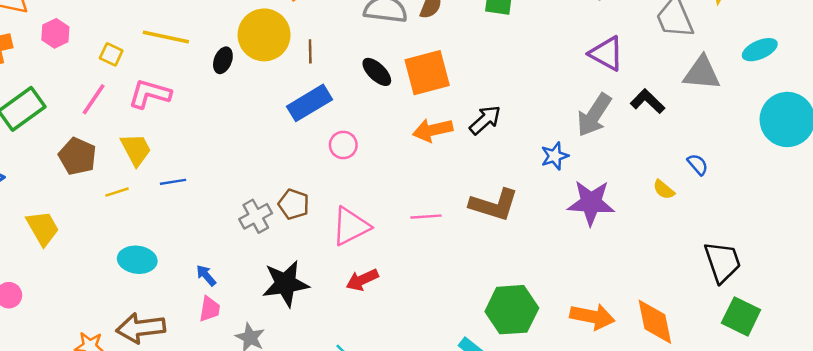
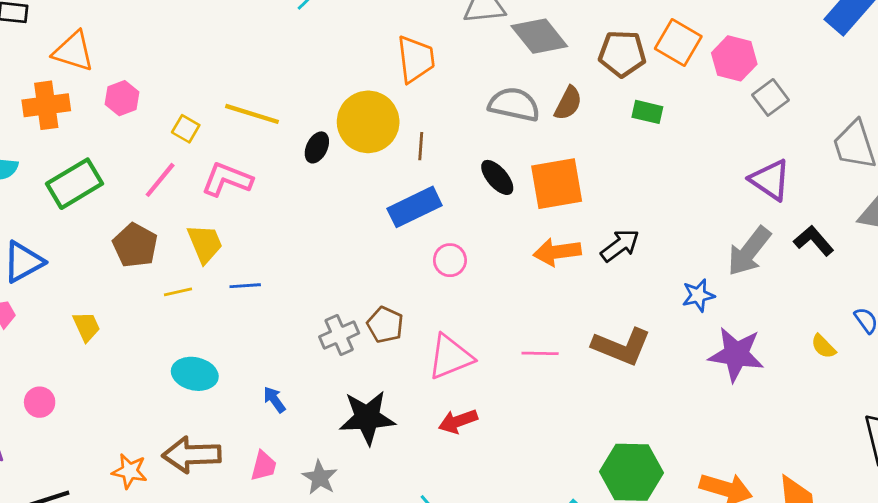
yellow trapezoid: (43, 228) -> (86, 327), size x0.7
pink trapezoid: (210, 309) -> (264, 466), moved

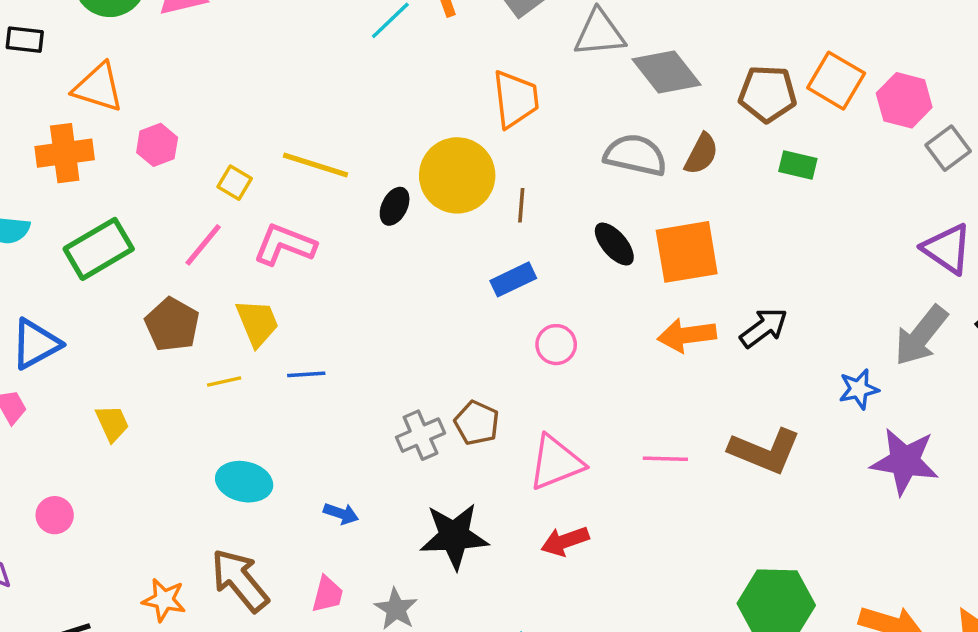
blue rectangle: (415, 207) -> (513, 279), size x0.7
blue arrow: (274, 400) -> (341, 514), turned 144
brown arrow: (192, 455) -> (240, 580), turned 52

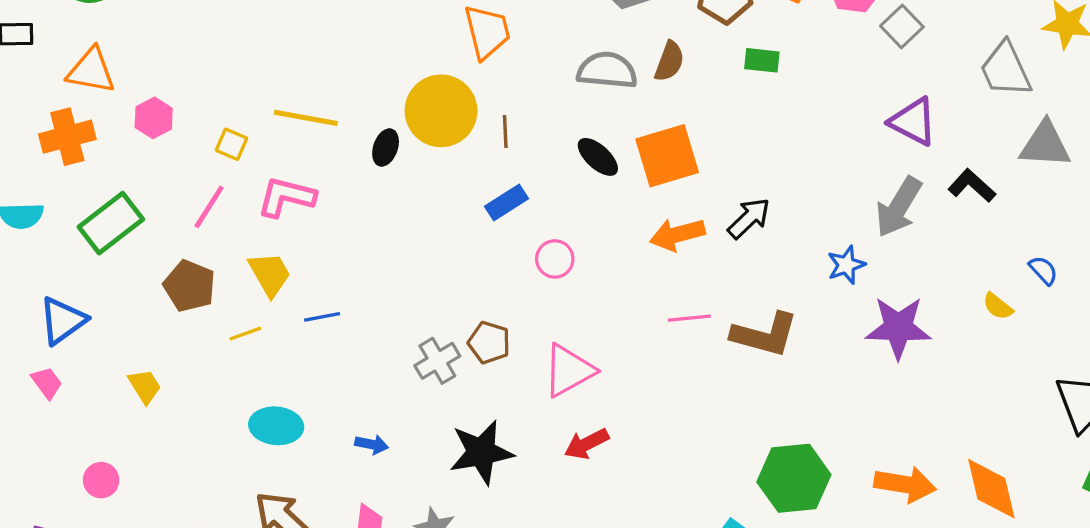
pink line: (665, 459) -> (689, 318), moved

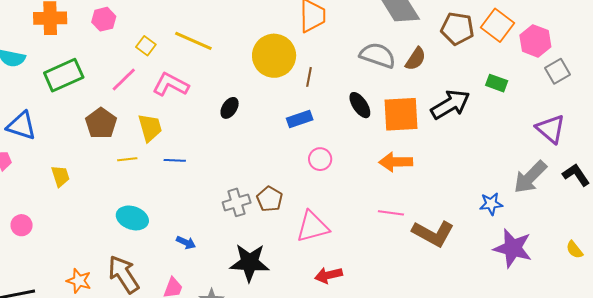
green rectangle: (762, 60) -> (497, 83), moved
black ellipse: (386, 148) -> (230, 108), moved
black arrow: (749, 218) -> (450, 104), moved, size x1.4
blue triangle: (63, 321) -> (21, 126), turned 40
red arrow: (587, 444) -> (328, 275), moved

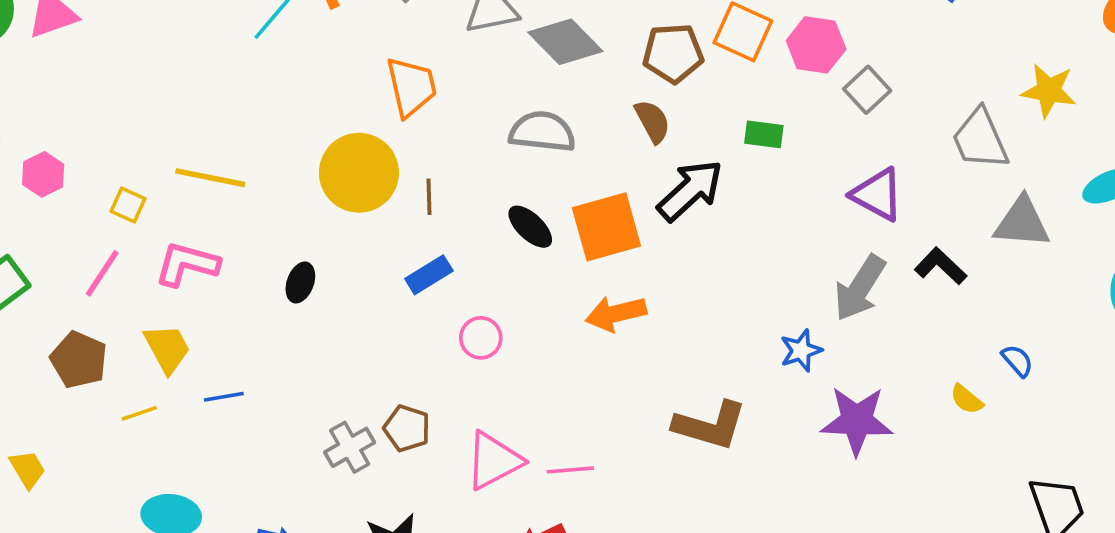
brown semicircle: (416, 59) -> (653, 121), moved, turned -50
pink line: (391, 213) -> (570, 470), moved

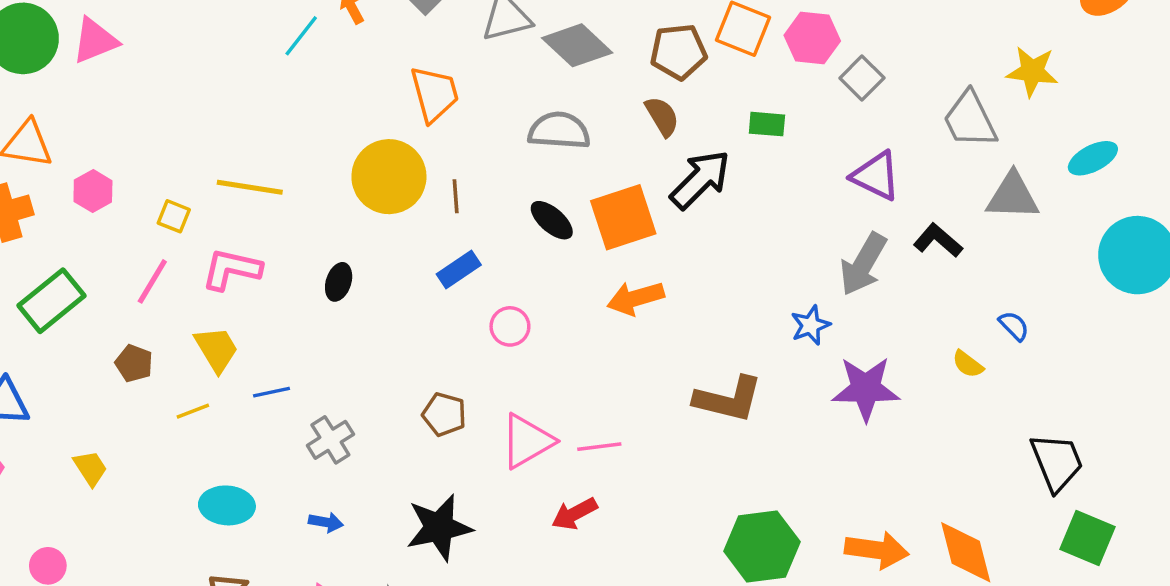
brown pentagon: (79, 360) -> (134, 363), size x0.7
gray cross: (350, 447) -> (330, 440), moved

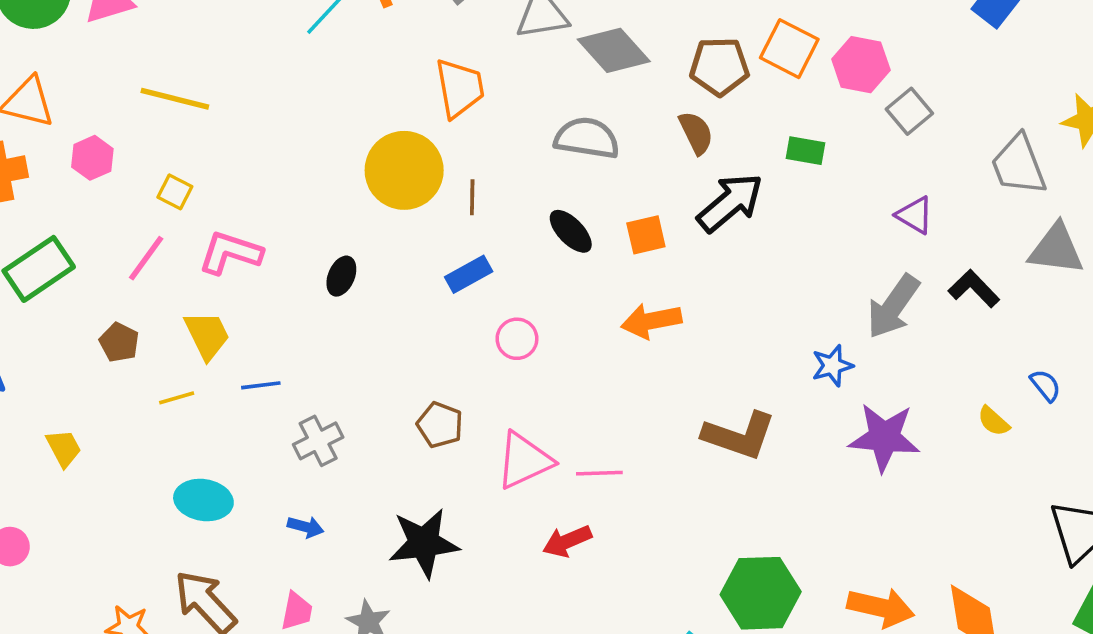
purple triangle: (876, 176) -> (915, 215), size x0.7
yellow line: (250, 187) -> (175, 99), moved
orange square: (623, 217) -> (646, 235), size x0.6

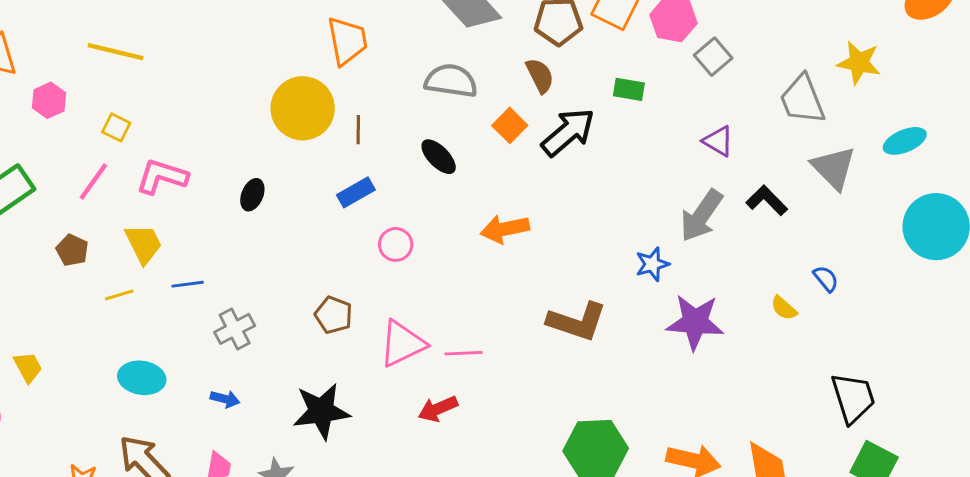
orange square: (646, 235) -> (510, 125), moved, turned -32
gray triangle: (1056, 249) -> (834, 168), turned 39
yellow trapezoid: (64, 448) -> (28, 367), moved

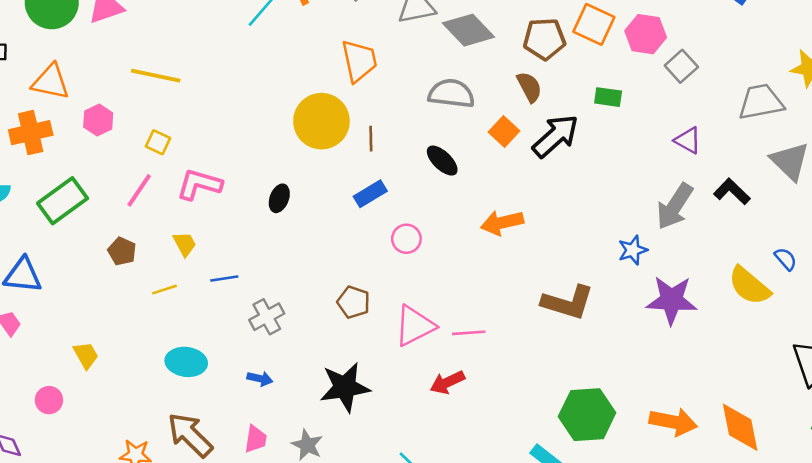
gray trapezoid: (802, 100) -> (761, 102), turned 102
yellow trapezoid: (144, 244) -> (185, 244), size x0.7
yellow semicircle: (784, 308) -> (749, 286), size x1.8

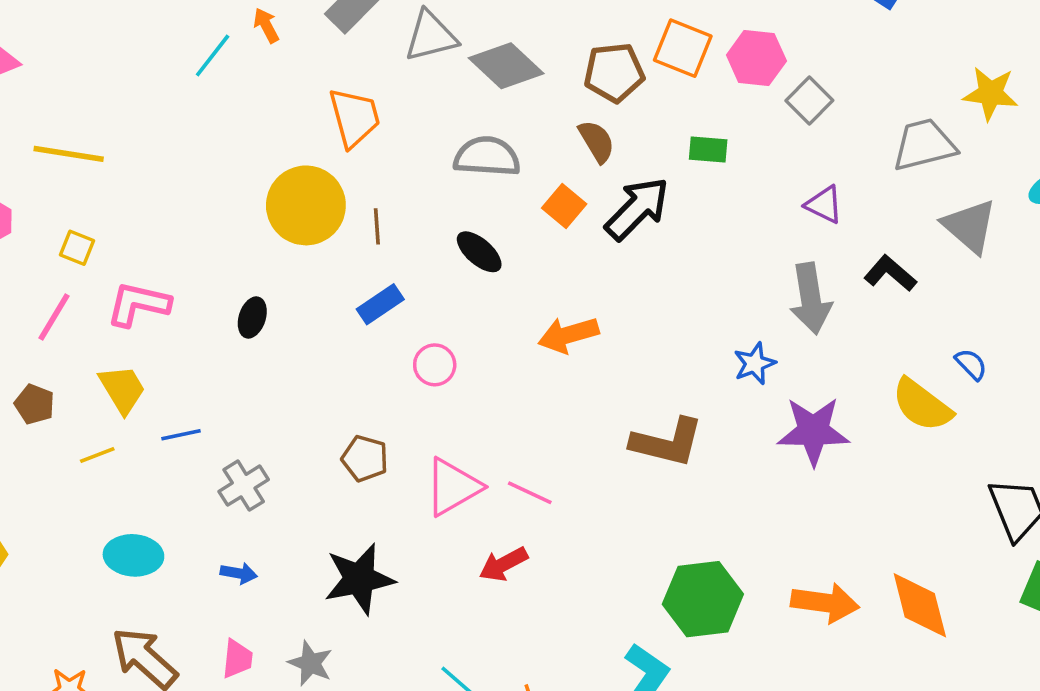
gray arrow: (675, 206) -> (811, 299), turned -39
yellow trapezoid: (185, 244) -> (122, 389), size x1.4
pink line: (469, 333) -> (530, 493), turned 32

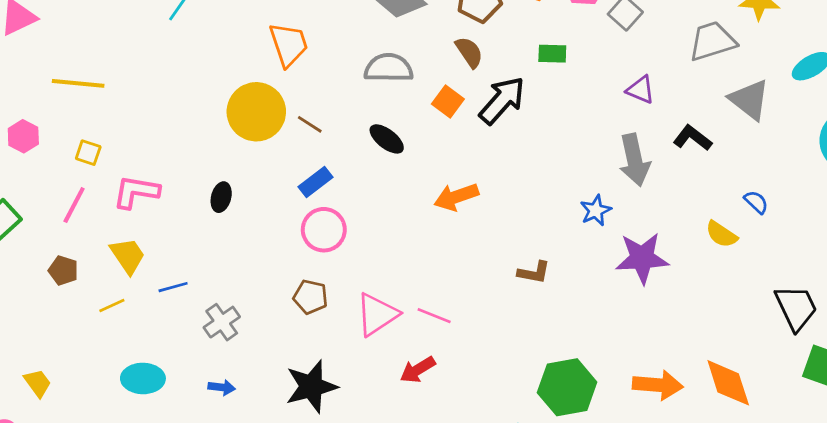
brown line: (377, 226) -> (310, 124), turned -50
pink circle: (435, 365) -> (324, 230), moved, size x1.4
yellow semicircle: (922, 405) -> (721, 234), size x0.7
brown L-shape: (667, 442) -> (534, 272), size x0.6

